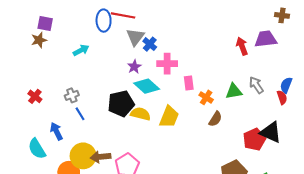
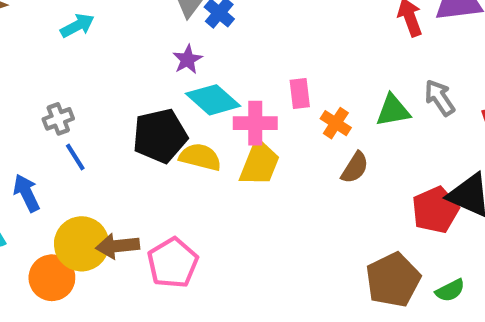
pink cross: (167, 64) -> (255, 123), moved

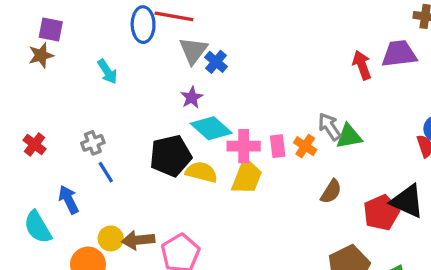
cyan arrow: (77, 26) -> (107, 72), turned 85
pink rectangle: (300, 93) -> (278, 146), moved
gray arrow: (440, 98) -> (329, 127), moved
brown semicircle: (355, 168) -> (331, 191), moved
yellow circle: (82, 244) -> (111, 238), size x0.6

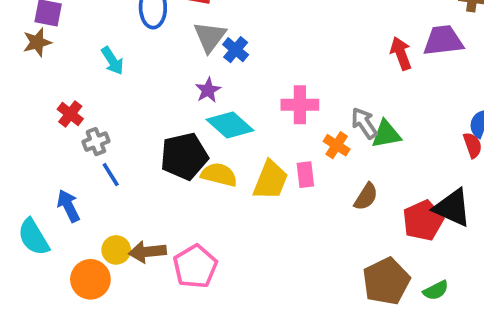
red cross: (35, 144) -> (70, 114), moved
pink cross: (244, 146) -> (300, 105), moved
pink rectangle: (278, 146) -> (305, 175), moved

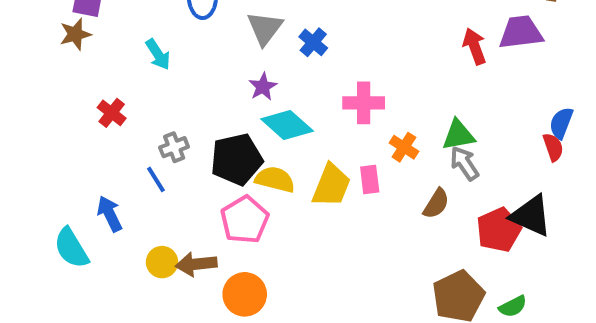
blue cross: (236, 50) -> (313, 42), moved
gray arrow: (364, 123) -> (464, 163), moved
gray cross: (96, 142) -> (174, 147), moved
pink pentagon: (195, 266) -> (245, 220), moved
orange circle: (90, 279) -> (245, 294), moved

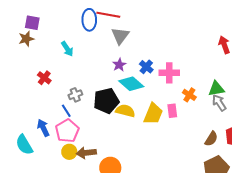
blue cross: (313, 42) -> (146, 67), moved
brown semicircle: (436, 204) -> (211, 139), moved
pink pentagon: (245, 220) -> (67, 131), moved

